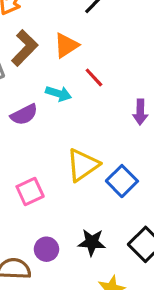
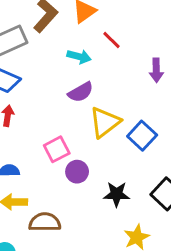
purple semicircle: (24, 115) -> (81, 92), moved
purple circle: (46, 249) -> (77, 172), moved

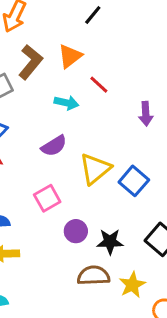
purple semicircle: (81, 92) -> (54, 146), moved
purple circle: (77, 172) -> (76, 231), moved
brown semicircle: (45, 222) -> (93, 276), moved

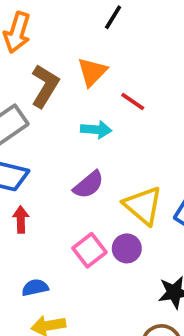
yellow triangle: (95, 169) -> (143, 206), turned -32
purple circle: (76, 231) -> (127, 248), moved

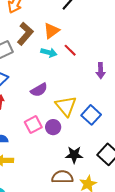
cyan arrow: (96, 130) -> (49, 53), moved

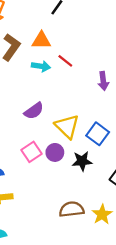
orange triangle: (52, 31) -> (41, 40), turned 42
black star: (74, 155) -> (82, 161), moved

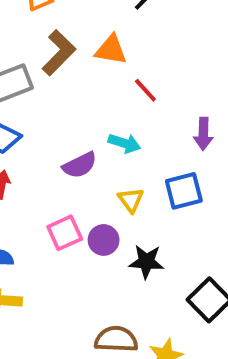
cyan arrow: (41, 66) -> (124, 143), moved
yellow triangle: (67, 126) -> (131, 200), size x0.6
blue square: (98, 134) -> (184, 191), moved, turned 30

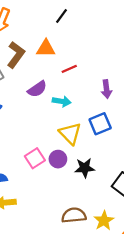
red line: (145, 90) -> (69, 69), turned -63
purple semicircle: (80, 165) -> (37, 89), moved
yellow triangle: (131, 200) -> (70, 133), size x1.5

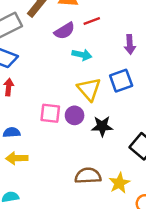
purple semicircle: (37, 89) -> (65, 31), moved
pink square: (35, 158) -> (50, 113), turned 36

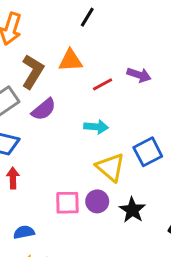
purple semicircle: (65, 31) -> (44, 109), moved
purple arrow: (130, 44) -> (139, 75), moved, turned -60
black star: (102, 126) -> (132, 210), turned -30

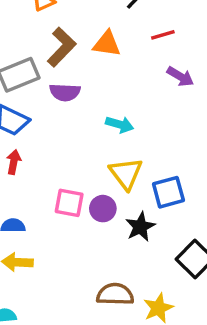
red line: (103, 84) -> (163, 35), moved
purple semicircle: (44, 109) -> (65, 92), turned 30
blue square: (148, 152) -> (168, 192), moved

